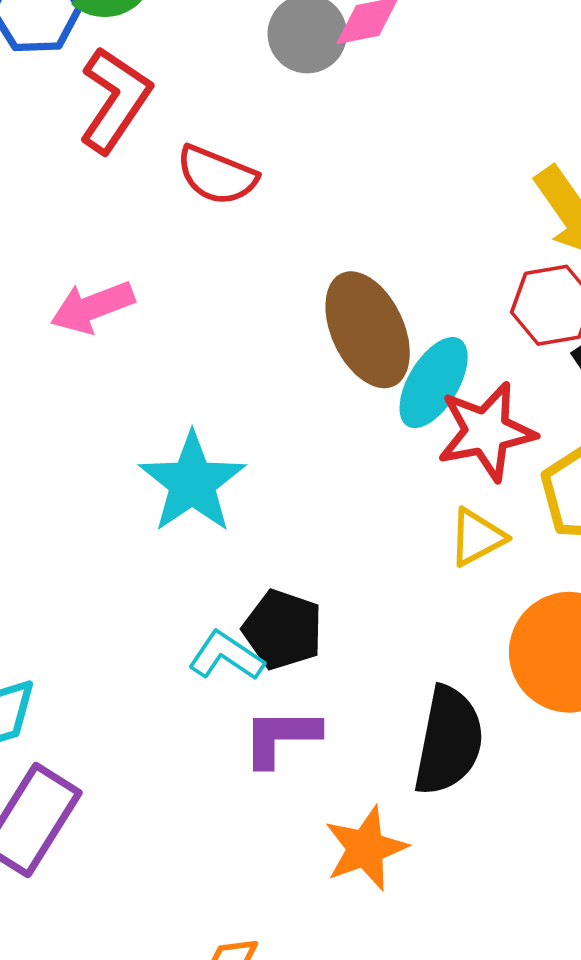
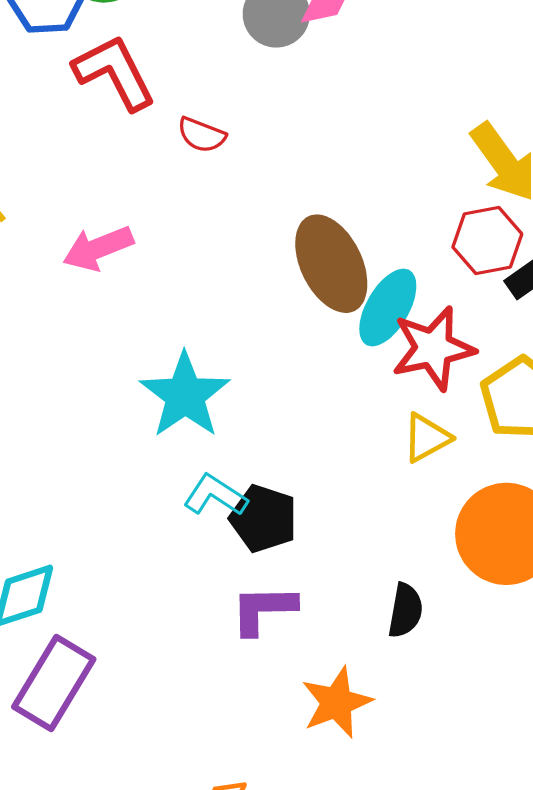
red L-shape: (115, 100) -> (114, 72), turned -60
red semicircle: (217, 175) -> (202, 135), size x0.7
cyan L-shape: (226, 656) -> (215, 495), moved
black semicircle: (449, 741) -> (405, 610), size x0.6

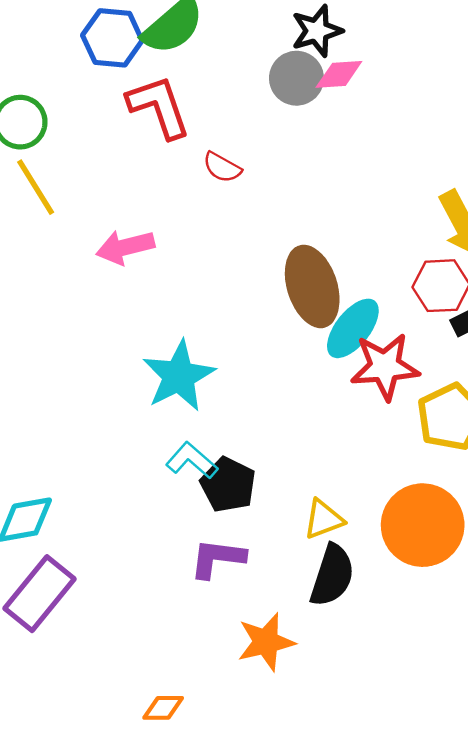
yellow triangle: (427, 438) -> (324, 519), moved
black semicircle: (405, 610) -> (332, 575), size x1.4

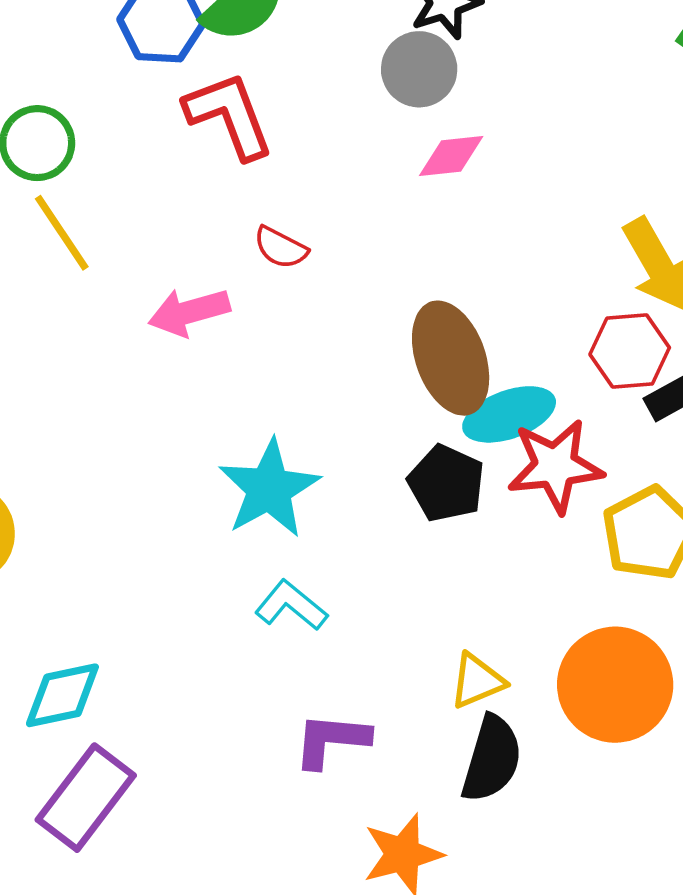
pink diamond: (339, 74) -> (451, 156), moved
red semicircle: (222, 167) -> (281, 248), moved
cyan ellipse: (353, 328) -> (509, 414), turned 34
black pentagon: (228, 485) -> (446, 483), moved

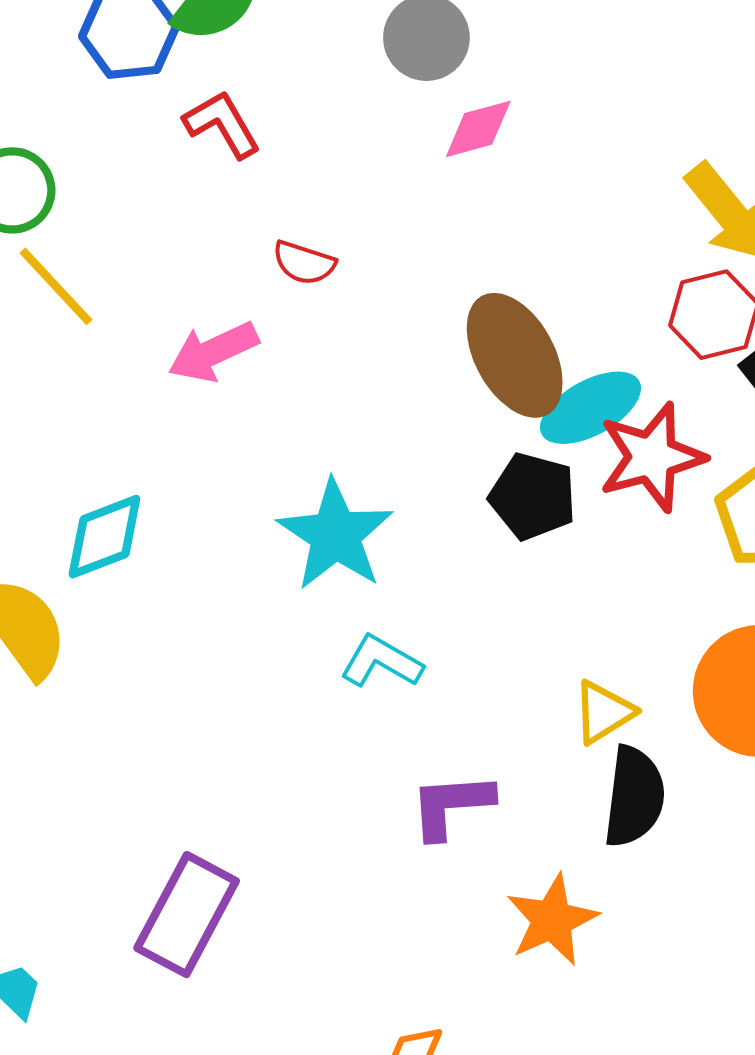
red L-shape: (229, 115) -> (222, 124), size x0.7
cyan diamond: (62, 695) -> (104, 537), moved

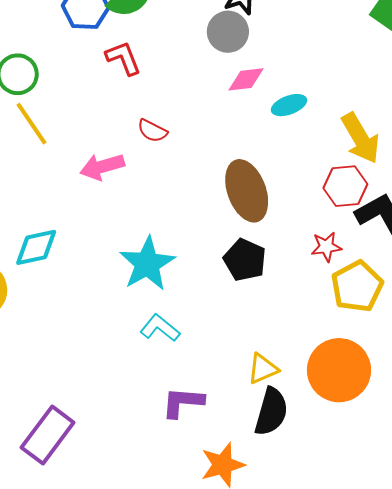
cyan ellipse: (591, 408) -> (289, 105), moved, size x0.7
red star: (652, 457) -> (326, 247), moved, size x0.6

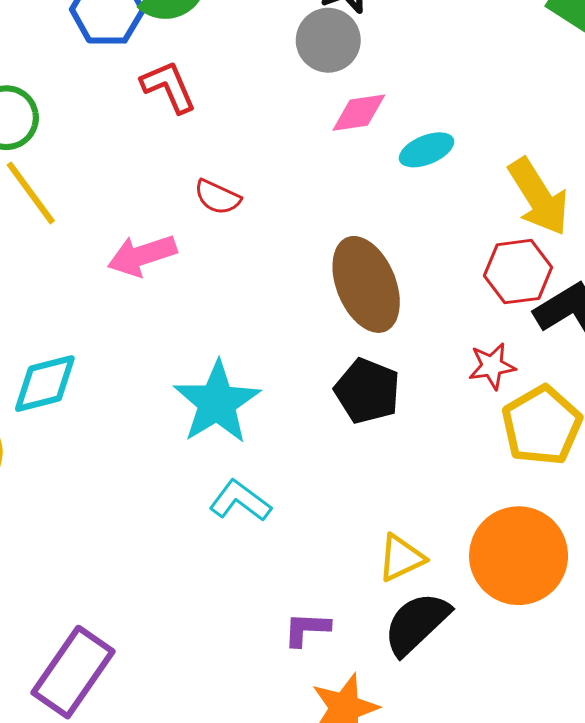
purple L-shape: (183, 402) -> (307, 629), moved, size x0.7
black semicircle: (271, 412) -> (417, 623), turned -147

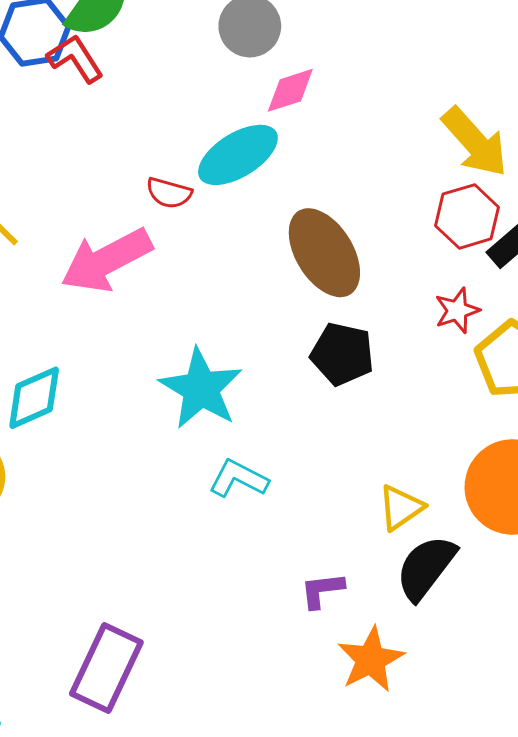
red L-shape: (169, 87) -> (75, 59), moved
cyan ellipse: (427, 150) -> (238, 155), moved, size x1.6
pink arrow: (142, 255) -> (106, 260), size x1.4

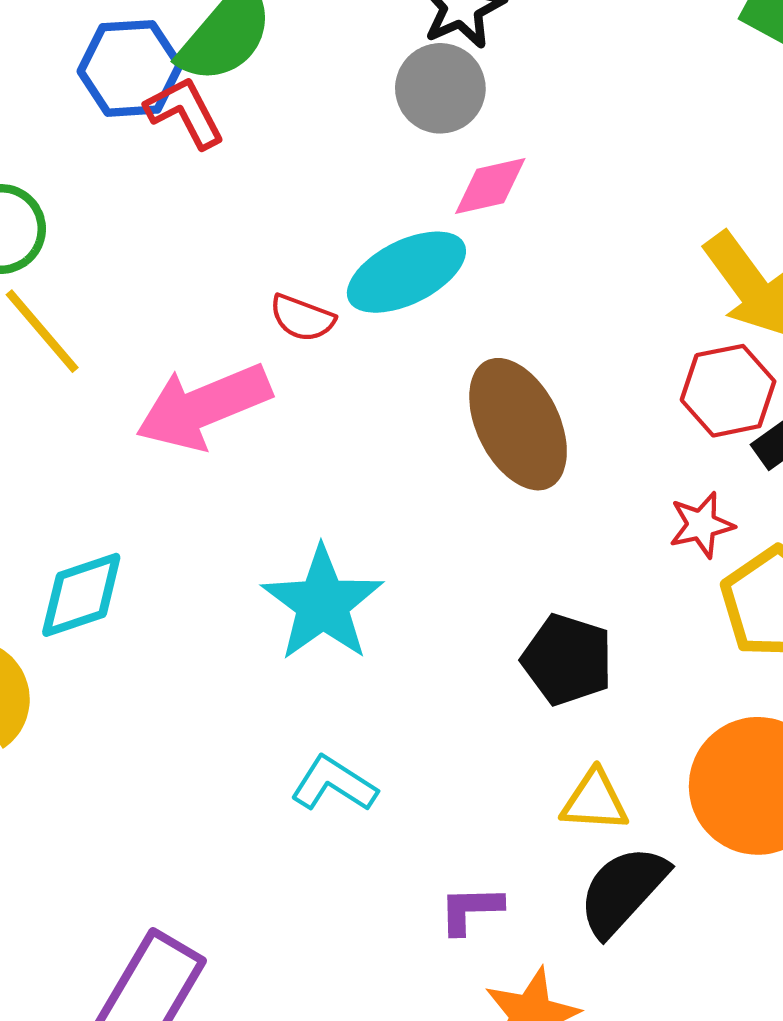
black pentagon: (342, 354) -> (567, 660), moved
cyan L-shape: (239, 479) -> (334, 784), moved
yellow triangle: (401, 508) -> (595, 801), turned 33

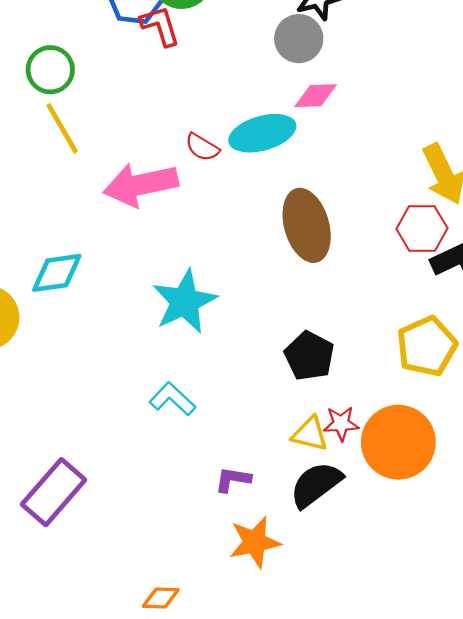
red star: (701, 525) -> (341, 424), moved

